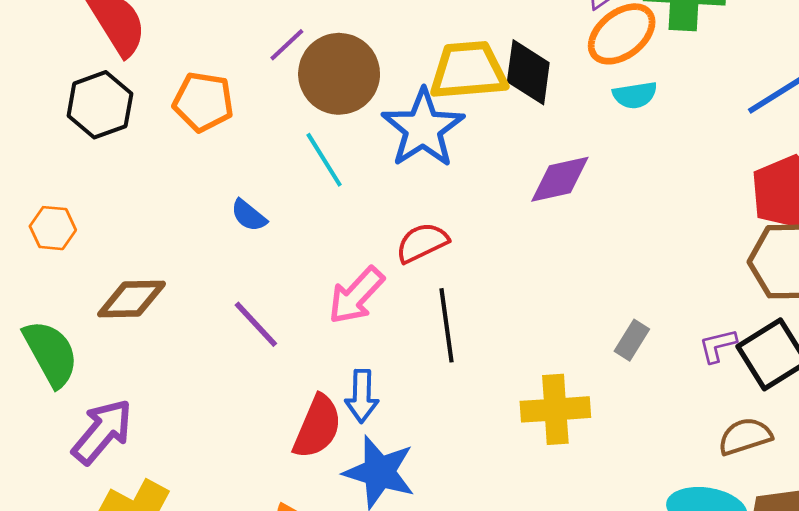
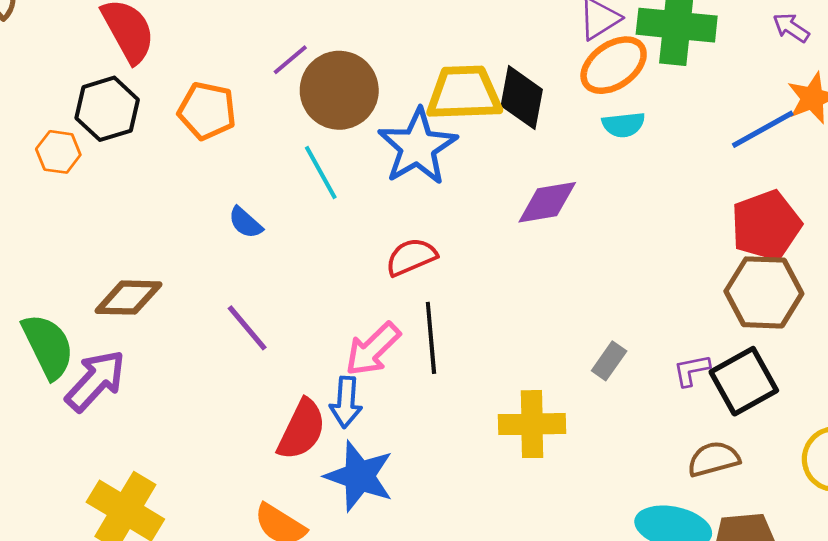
orange hexagon: (53, 228) -> (58, 152), moved
pink arrow: (356, 295) -> (373, 349), moved
purple arrow: (102, 432) -> (95, 381), moved

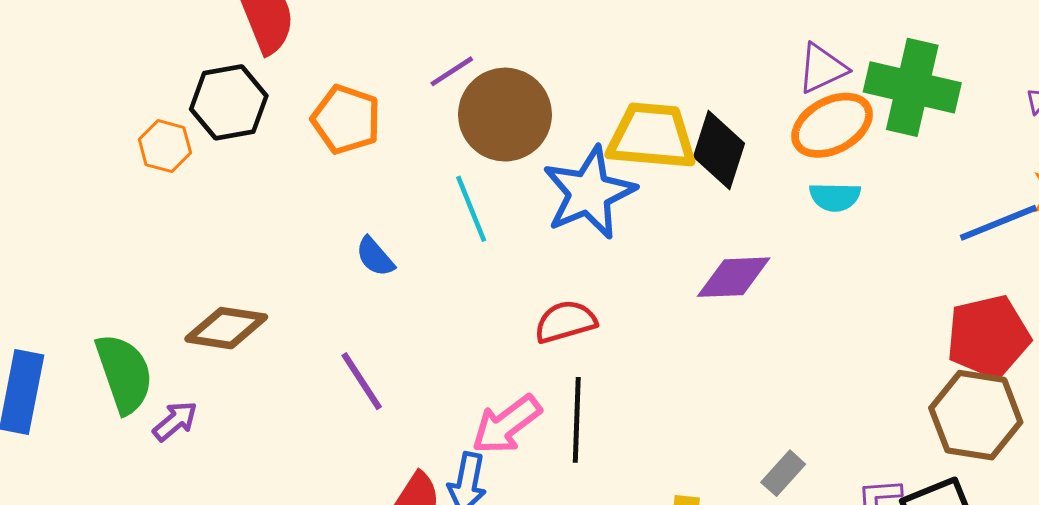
purple arrow: (95, 381) -> (175, 421), size x0.6

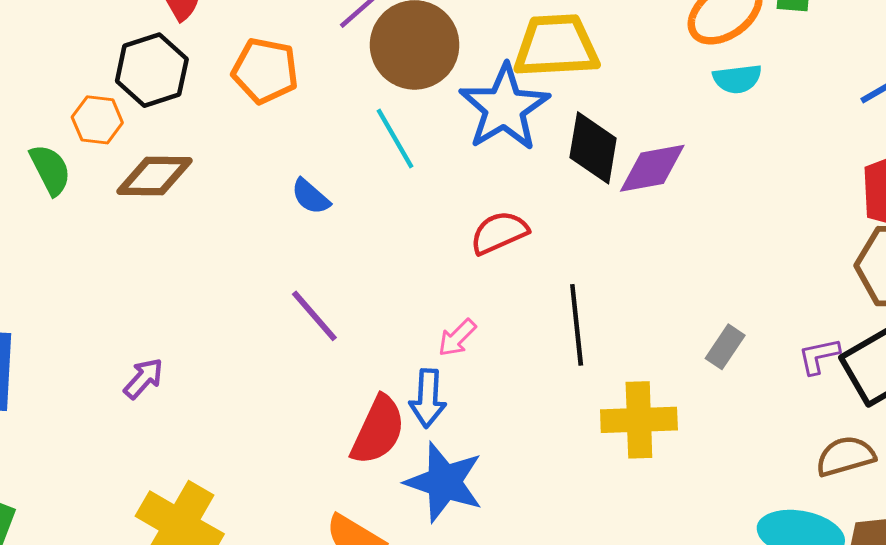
black diamond: (719, 150) -> (593, 148), moved
brown diamond: (226, 328) -> (154, 176), moved
green semicircle: (124, 373) -> (50, 170), moved, size x0.7
black line: (577, 420) -> (577, 325), moved
pink arrow: (506, 425) -> (457, 338), size x0.6

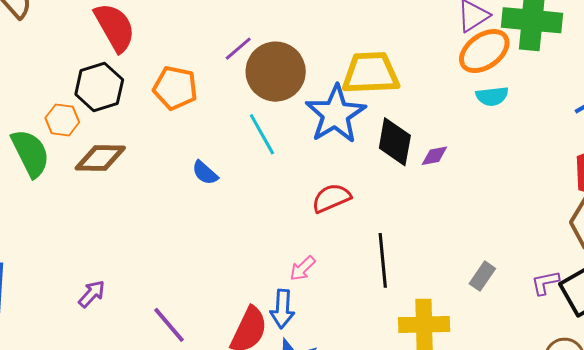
purple diamond: (652, 168) -> (434, 156), size x0.6
green semicircle: (50, 170) -> (30, 153), size x1.4
purple line: (314, 316) -> (169, 325), moved

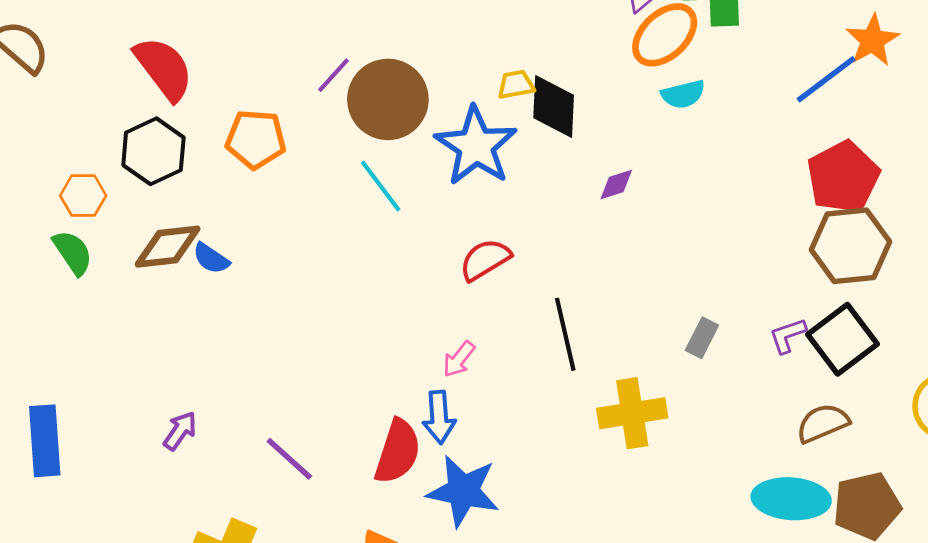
yellow trapezoid: (371, 73) -> (516, 85), size x0.5
orange hexagon: (62, 120) -> (83, 196), moved
black diamond: (395, 142) -> (554, 107), moved
green semicircle: (30, 153) -> (73, 253), size x0.7
blue semicircle: (205, 173) -> (211, 258), moved

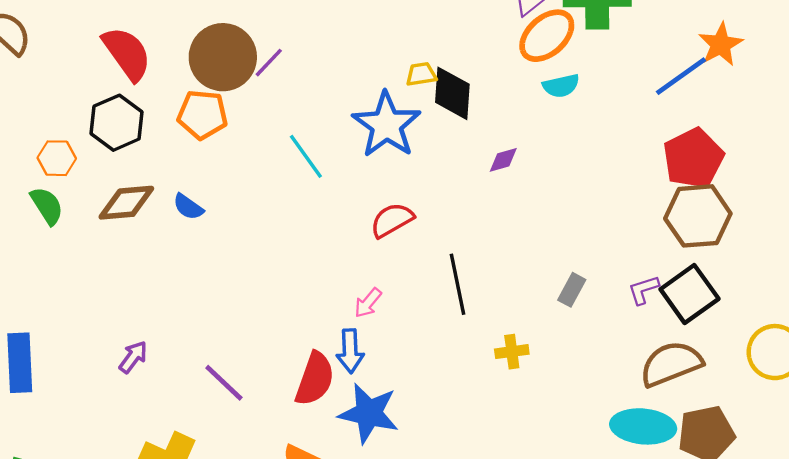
brown circle: (388, 99) -> (223, 57), moved
blue semicircle: (211, 258) -> (188, 207), moved
yellow cross: (632, 413) -> (512, 352), size x0.6
brown semicircle: (823, 423) -> (671, 364), size x1.4

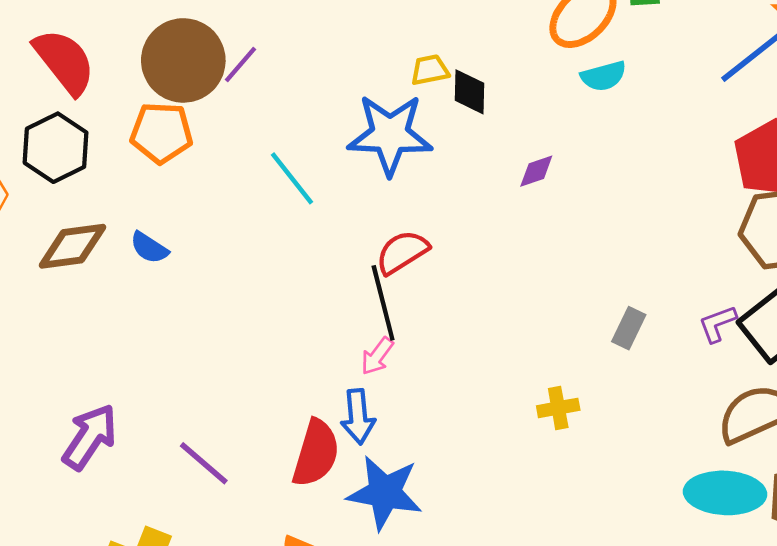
black diamond: (452, 93) -> (469, 92), size x0.7
blue star: (387, 125) -> (390, 135), turned -30
black line: (457, 284) -> (383, 303), moved
purple arrow: (133, 357) -> (90, 437), size x1.6

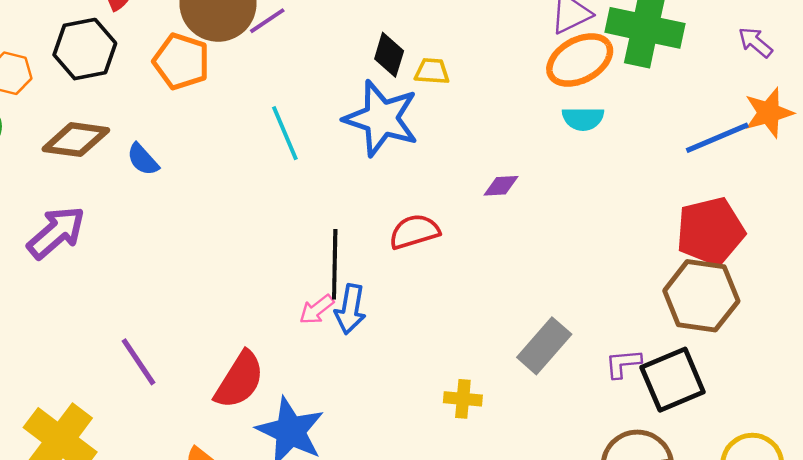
black diamond: (469, 92) -> (389, 55), moved
red semicircle: (402, 252) -> (414, 232), moved
gray rectangle: (629, 328) -> (544, 346), size x1.5
blue arrow: (358, 417) -> (350, 309), moved
purple arrow: (90, 437) -> (56, 232), moved

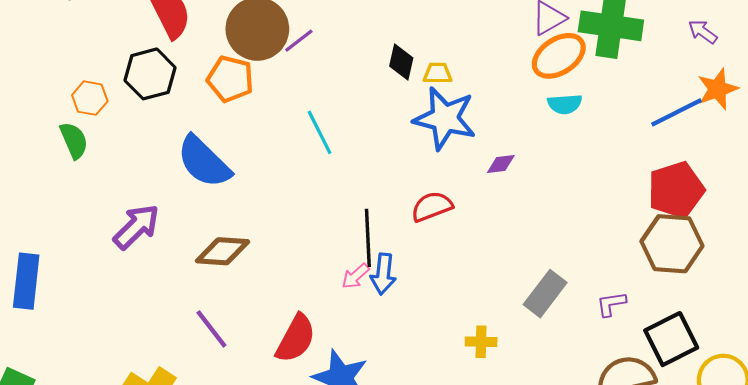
blue star: (381, 118) -> (445, 118), moved
brown diamond: (76, 140) -> (223, 251), moved
blue semicircle: (143, 159) -> (204, 162), size x2.0
black square: (673, 380) -> (671, 339), moved

